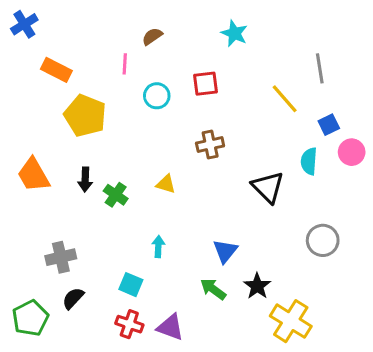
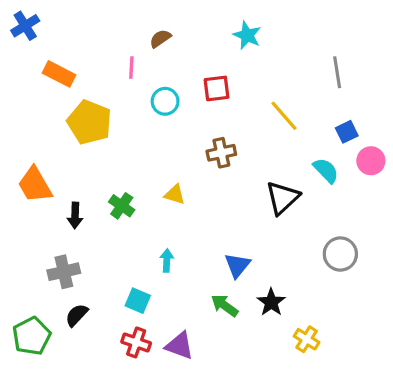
yellow line: (285, 99) -> (284, 116), moved
cyan semicircle: (309, 161) -> (326, 170), turned 132
black arrow: (85, 180) -> (75, 215), moved
black triangle: (268, 187) -> (282, 198), turned 32
yellow cross: (291, 321) -> (307, 339), size x0.6

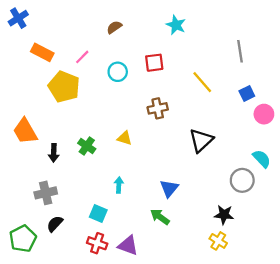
pink line: (131, 68) -> (82, 57), moved, turned 42
cyan semicircle: (326, 170) -> (262, 159), moved
black star: (271, 302) -> (224, 215), moved, turned -30

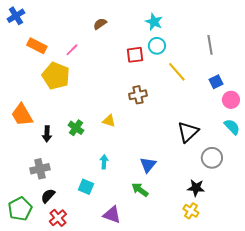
cyan circle: (118, 72) -> (157, 46), moved
black triangle: (201, 140) -> (188, 132), moved
cyan semicircle: (262, 159) -> (232, 127), moved
red cross: (97, 243) -> (58, 218), moved, turned 30

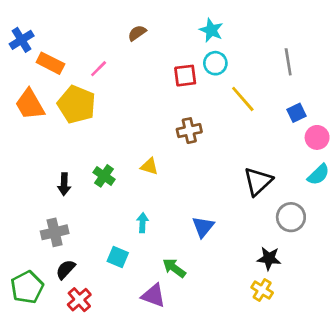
blue cross: (16, 16) -> (22, 40), moved
orange trapezoid: (22, 115) -> (30, 104), moved
cyan semicircle: (232, 127) -> (318, 175), turned 90
green arrow: (140, 190) -> (174, 268), moved

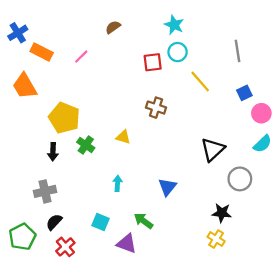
yellow pentagon: (77, 104) -> (64, 118), moved
brown cross: (189, 131) -> (156, 108), turned 30
cyan square: (118, 257) -> (101, 222), moved

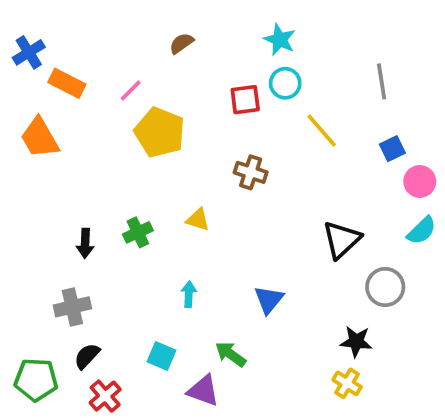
yellow pentagon: (64, 118) -> (160, 132), moved
green cross: (86, 145) -> (138, 232), turned 30
green pentagon: (22, 237) -> (36, 380), turned 30

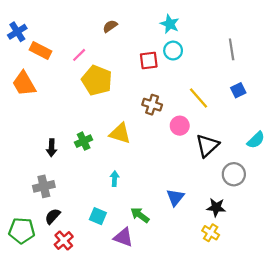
yellow line: (322, 131) -> (198, 98), moved
pink circle: (420, 181) -> (180, 126), moved
yellow triangle: (198, 220) -> (120, 133), size x1.5
blue triangle: (269, 300) -> (175, 197), moved

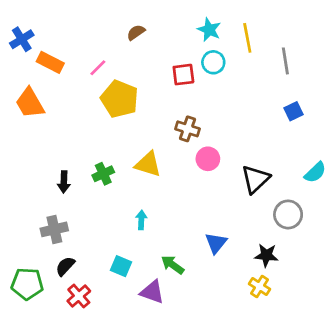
yellow line: (198, 98) -> (247, 38), moved, turned 30
pink circle: (180, 126) -> (208, 159), moved

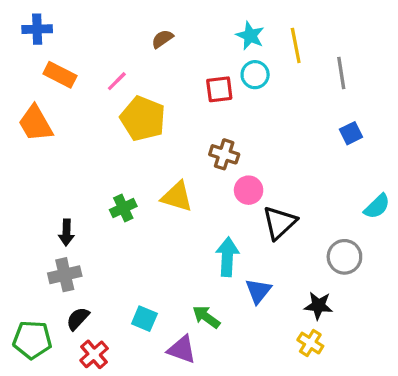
blue cross: (22, 39) -> (37, 29), moved, turned 30
black triangle: (255, 179) -> (279, 223), moved
black arrow: (64, 182) -> (66, 232), moved
cyan arrow: (141, 220) -> (227, 257), moved, size x1.6

